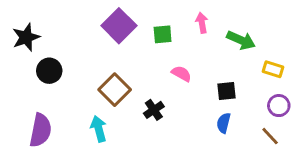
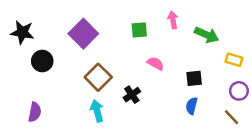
purple square: (119, 26) -> (83, 34), moved
black star: (26, 37) -> (22, 32), turned 30
cyan arrow: (99, 129) -> (97, 111), moved
purple semicircle: (41, 130) -> (35, 112), size x0.7

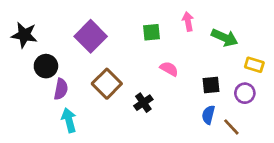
purple circle: (239, 91) -> (245, 93), moved
cyan arrow: (97, 111) -> (69, 120), moved
purple semicircle: (35, 112) -> (61, 89), moved
brown line: (231, 117) -> (231, 127), moved

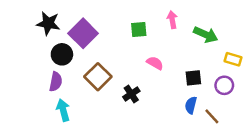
black star: (24, 35) -> (48, 23), moved
black circle: (46, 66) -> (62, 54), moved

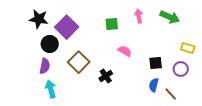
green arrow: (206, 35) -> (170, 17), moved

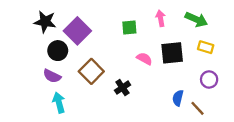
yellow rectangle: (188, 48) -> (206, 47), moved
black square: (156, 63) -> (172, 53), moved, size x1.5
purple semicircle: (45, 66) -> (52, 76), turned 105

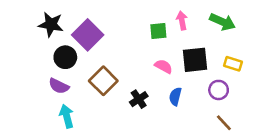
green square: (129, 28) -> (158, 31), moved
yellow rectangle: (206, 47) -> (233, 64), moved
purple circle: (209, 79) -> (219, 90), moved
blue semicircle: (178, 98) -> (175, 97), moved

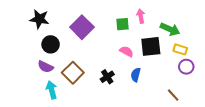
green arrow: (223, 22) -> (170, 29), moved
purple square: (88, 35) -> (82, 27), moved
brown square: (103, 81) -> (73, 73), moved
purple circle: (219, 90) -> (186, 67), moved

